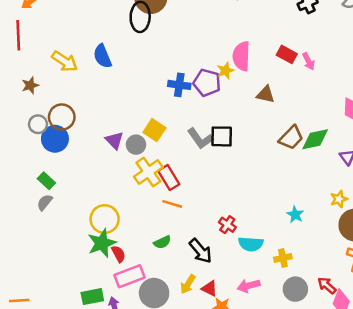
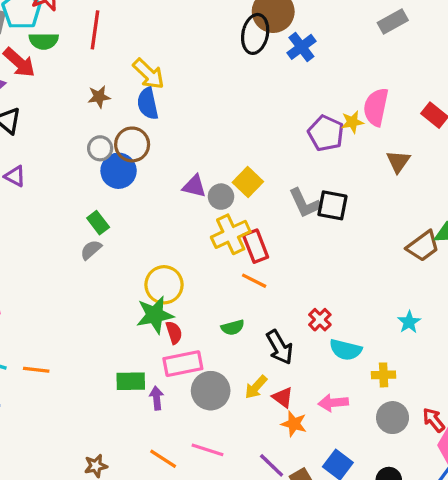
blue semicircle: (102, 56) -> (148, 104), moved
blue cross: (179, 85) -> (301, 47), moved, turned 35
brown triangle: (266, 94) -> (398, 161), turned 42
brown trapezoid: (291, 138) -> (423, 246), moved
purple triangle: (114, 140) -> (194, 186), turned -42

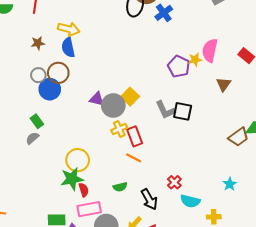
yellow arrow: (149, 74) -> (69, 29), turned -30
gray circle: (221, 197) -> (113, 106), size x1.5
yellow cross: (231, 234) -> (119, 129), size x0.7

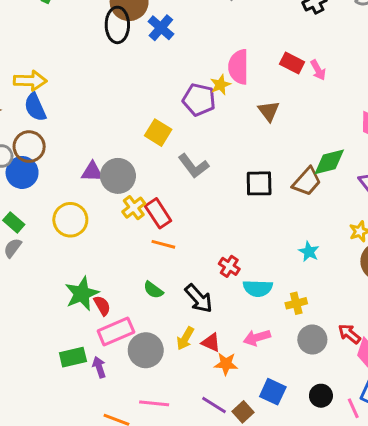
yellow square: (130, 97) -> (158, 133), moved
black square: (183, 111) -> (259, 183), moved
yellow circle: (78, 160) -> (70, 220), moved
green semicircle: (120, 187) -> (153, 290), turned 64

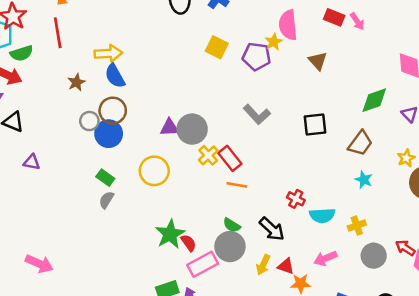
yellow square: (158, 133) -> (217, 47), moved
brown trapezoid: (307, 181) -> (360, 143), moved
gray circle: (146, 350) -> (230, 247), moved

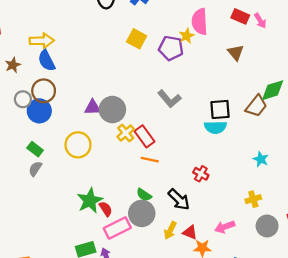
brown triangle: (318, 61) -> (236, 52), moved
brown trapezoid: (360, 143) -> (256, 106), moved
cyan semicircle: (322, 215) -> (215, 127), moved

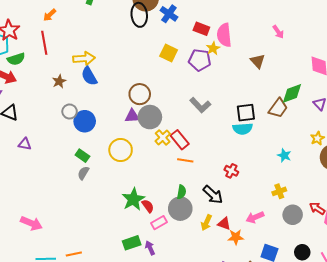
red rectangle: (240, 16) -> (201, 29), moved
brown circle: (44, 91) -> (140, 94), moved
green semicircle: (144, 195) -> (181, 192), turned -112
pink rectangle: (117, 228) -> (159, 223), size x0.7

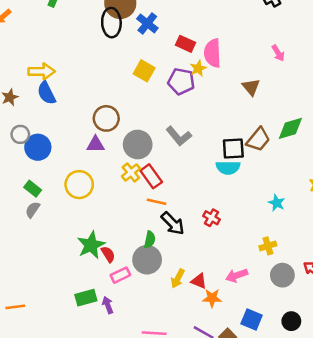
brown trapezoid: (278, 108) -> (258, 139), moved
gray circle: (150, 117) -> (138, 145), moved
black arrow: (213, 195) -> (173, 223), moved

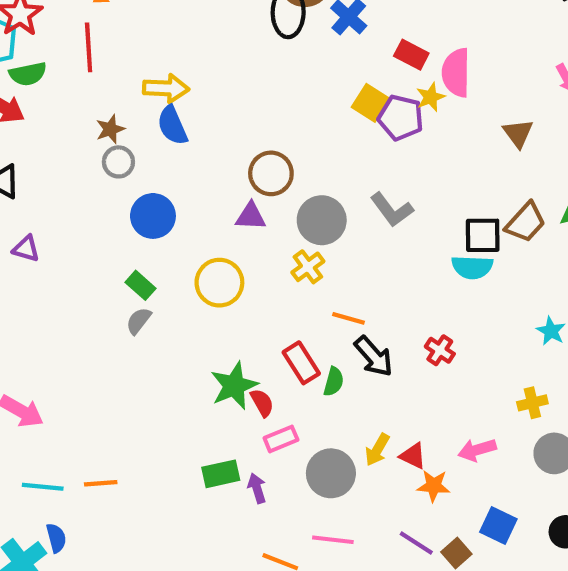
yellow square: (144, 71) -> (371, 103), moved
gray circle: (20, 134) -> (118, 162), moved
red rectangle: (151, 176) -> (301, 363), moved
gray circle: (147, 260) -> (331, 473), moved

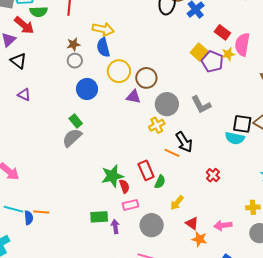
yellow circle: (219, 283) -> (119, 71), moved
gray semicircle: (139, 321) -> (72, 138), size x1.5
black arrow: (374, 356) -> (184, 142), moved
yellow arrow: (377, 450) -> (177, 203), moved
blue semicircle: (56, 538) -> (29, 218), moved

